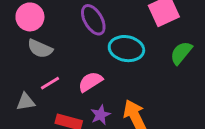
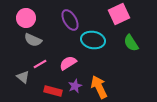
green semicircle: (181, 53) -> (131, 43), turned -72
gray triangle: (26, 102) -> (23, 77), turned 48

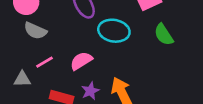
gray triangle: (23, 77) -> (22, 79), turned -40

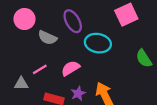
gray semicircle: (35, 31) -> (47, 38), moved
green semicircle: (164, 35) -> (144, 58), moved

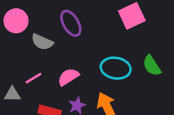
cyan ellipse: (98, 43) -> (116, 68), moved

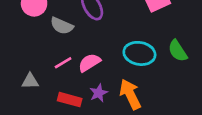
pink line: (33, 78) -> (63, 63), moved

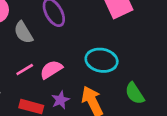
gray semicircle: (62, 26) -> (23, 32), turned 35
green semicircle: (178, 51) -> (135, 93), moved

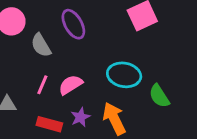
pink line: (25, 69) -> (42, 85), turned -36
green semicircle: (135, 93) -> (159, 96), moved

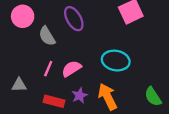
green semicircle: (159, 96) -> (153, 97), moved

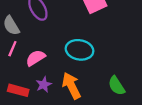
pink line: (48, 69) -> (12, 49), moved

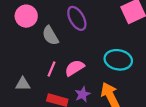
pink line: (12, 49) -> (52, 69), moved

